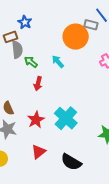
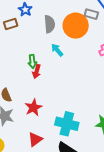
gray semicircle: (17, 50) -> (50, 24), moved
green arrow: (31, 62) -> (32, 62), moved, turned -136
cyan cross: (66, 118) -> (67, 124), moved, turned -30

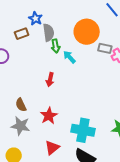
gray rectangle: (91, 14) -> (105, 48), moved
gray semicircle: (50, 24) -> (49, 33), moved
green arrow: (32, 62) -> (56, 46), moved

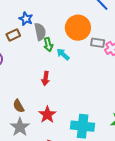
gray star: (20, 126) -> (20, 127), turned 30

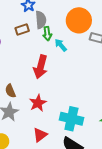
brown rectangle: (13, 35) -> (22, 29), moved
red arrow: (46, 78) -> (41, 67), size x1.6

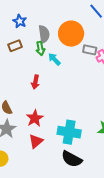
gray semicircle: (41, 20) -> (44, 34), moved
red arrow: (41, 67) -> (35, 82), size x0.6
red triangle: (40, 135) -> (36, 141), moved

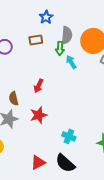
red arrow: (35, 82) -> (39, 86), moved
cyan cross: (69, 132) -> (69, 136), size x0.6
red triangle: (36, 141) -> (38, 162), moved

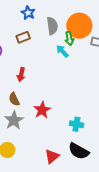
green arrow: (60, 48) -> (69, 39), moved
red arrow: (39, 86) -> (21, 75), moved

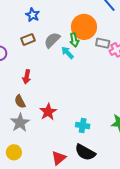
gray semicircle: (52, 26) -> (52, 40), moved, turned -126

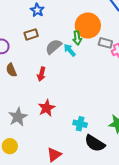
gray semicircle: (52, 40) -> (54, 47), moved
red arrow: (27, 77) -> (41, 74), moved
brown semicircle: (20, 101) -> (11, 70), moved
black semicircle: (85, 152) -> (95, 143), moved

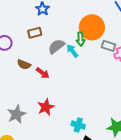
brown semicircle: (11, 70) -> (24, 64), moved, turned -48
red arrow: (41, 74) -> (43, 73), turned -72

